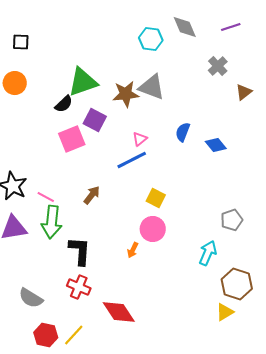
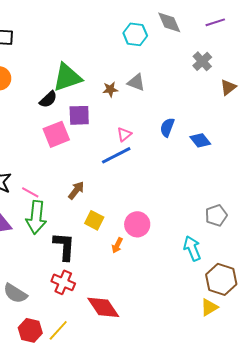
gray triangle: (152, 87) -> (136, 82), size x0.7
brown star: (126, 94) -> (110, 89), size x0.6
purple square: (95, 120) -> (79, 115), turned -30
yellow square: (156, 198) -> (94, 220), moved
cyan arrow: (208, 253) -> (192, 248), turned -45

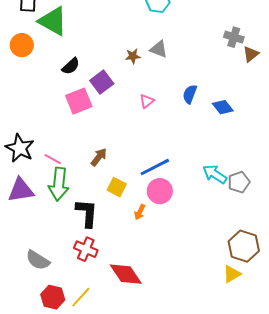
gray cross: (202, 61) -> (234, 37), moved, turned -30
green triangle: (67, 77) -> (53, 21), moved, turned 48
purple square: (79, 115) -> (102, 82), turned -35
blue line: (116, 155) -> (155, 167), moved
cyan arrow: (192, 248) -> (215, 174), moved, turned -35

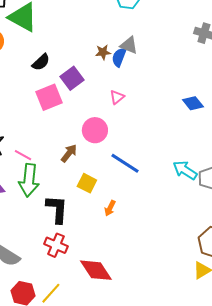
blue semicircle: (190, 94) -> (119, 57), moved
blue line: (155, 167) -> (125, 163), turned 60
pink circle: (160, 191) -> (95, 130), moved

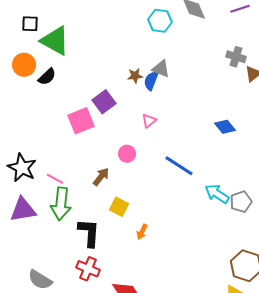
black semicircle: (41, 62) -> (47, 77), moved
pink circle: (95, 130) -> (127, 154), size x0.7
blue line: (125, 163) -> (179, 166), moved

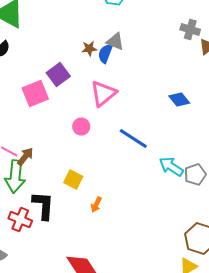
pink triangle: (149, 121) -> (103, 94), size x1.8
brown arrow: (101, 177) -> (25, 157), moved
red cross: (88, 269) -> (20, 220), moved

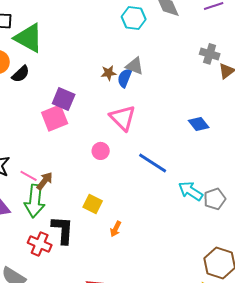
purple square: (58, 75) -> (64, 99), moved, turned -30
pink triangle: (103, 94) -> (123, 118), turned -36

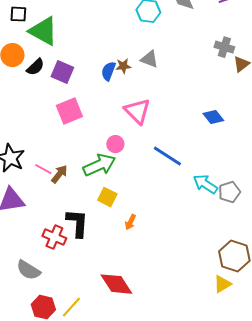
blue semicircle: (125, 78) -> (108, 71), moved
purple square: (64, 99) -> (62, 72), moved
green arrow: (35, 201) -> (99, 165), moved, turned -120

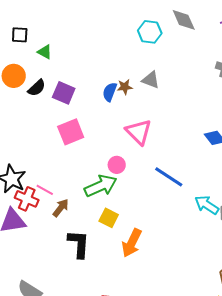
green triangle: (43, 31) -> (45, 52), size x0.5
brown arrow: (59, 174) -> (61, 208), moved
orange arrow: (130, 222) -> (132, 243), size x1.8
red cross: (54, 237) -> (27, 199), moved

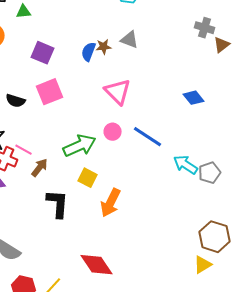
green triangle: (45, 52) -> (24, 12), turned -35
black semicircle: (37, 88) -> (16, 101), moved, turned 60
pink circle: (117, 165) -> (113, 132), moved

